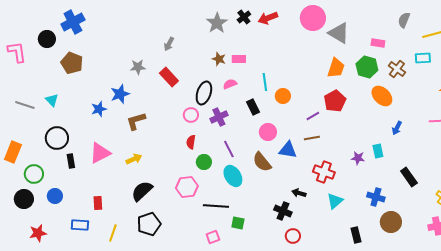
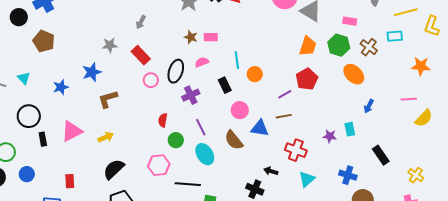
blue star: (99, 109) -> (61, 87), moved
pink circle: (191, 115) -> (151, 80), moved

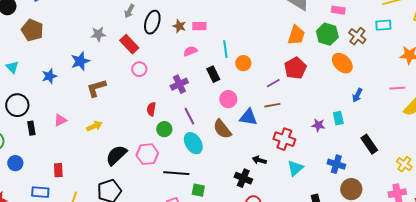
black ellipse: (176, 71) -> (152, 22), moved
pink triangle: (72, 131) -> (60, 120), size x0.6
black semicircle: (114, 169) -> (116, 155), moved

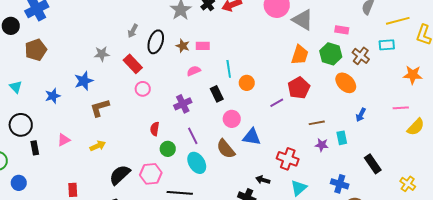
brown pentagon: (32, 30) -> (36, 50), turned 30
brown line: (272, 105) -> (317, 123), moved
red rectangle: (58, 170) -> (73, 190), moved

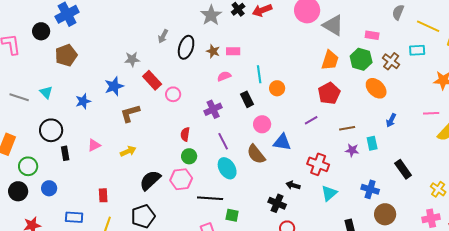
yellow line: (398, 21) -> (428, 26), turned 40
red rectangle: (133, 64) -> (152, 80), moved
purple line: (277, 103) -> (311, 120), moved
green circle: (168, 149) -> (189, 156), moved

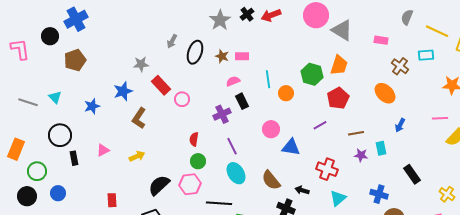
green hexagon: (361, 59) -> (312, 74), moved
black rectangle: (247, 99) -> (242, 101), moved
brown L-shape: (130, 113) -> (139, 118), turned -40
brown semicircle: (256, 154) -> (271, 180), moved

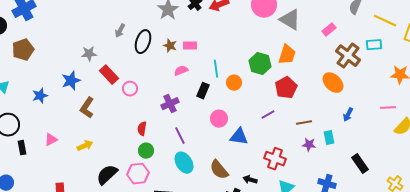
pink rectangle: (381, 40) -> (329, 30), turned -48
brown cross: (400, 66) -> (348, 56), size x1.4
black rectangle: (242, 101) -> (203, 91), moved, turned 49

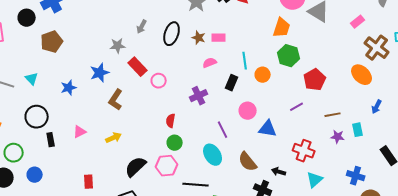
gray arrow: (120, 31) -> (142, 27), moved
orange trapezoid: (287, 55) -> (282, 28), moved
purple line: (180, 136) -> (223, 130), moved

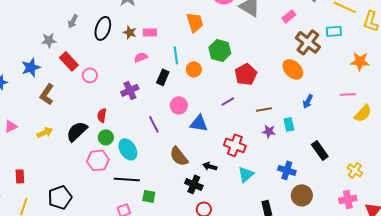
orange trapezoid: (282, 28) -> (195, 22), moved, turned -35
cyan ellipse: (213, 155) -> (128, 149), moved
black semicircle: (136, 167) -> (77, 131), moved

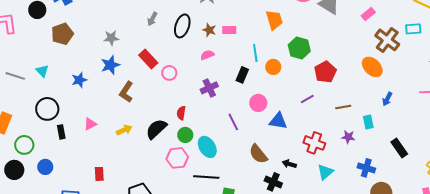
gray star: (49, 40) -> (111, 38), moved
pink semicircle: (141, 57) -> (207, 55), moved
purple star: (269, 131) -> (348, 137), moved

